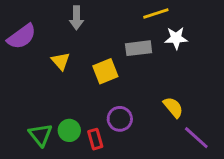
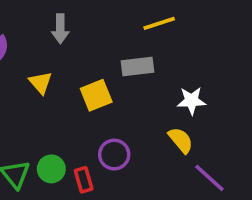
white star: (176, 38) -> (191, 101), moved

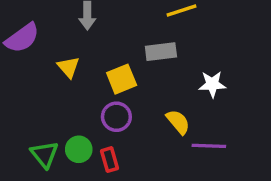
yellow semicircle: (181, 140) -> (178, 122), moved
purple circle: (114, 155) -> (116, 117), moved
purple line: (209, 178) -> (209, 146), moved, turned -40

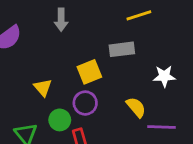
yellow triangle: (68, 67) -> (43, 87), moved
green circle: (79, 149) -> (60, 120), moved

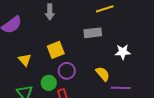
yellow square: (89, 72) -> (56, 50), moved
yellow triangle: (43, 87) -> (25, 60), moved

